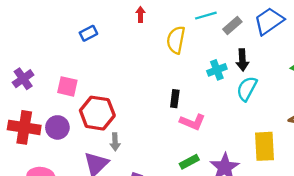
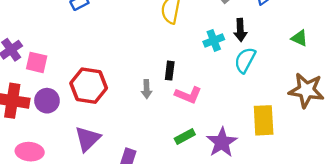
pink square: (67, 86) -> (37, 62), moved
gray arrow: (115, 142) -> (147, 89), moved

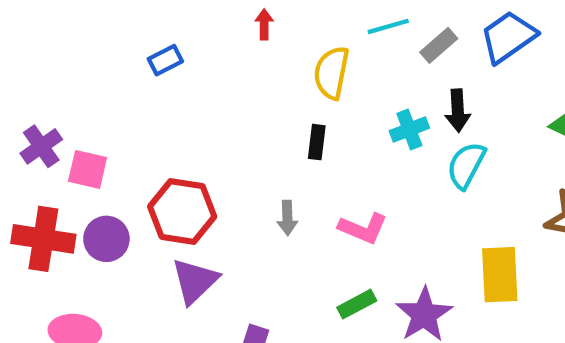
black rectangle: (170, 71) -> (317, 142), moved
purple triangle: (88, 139) -> (195, 281), moved

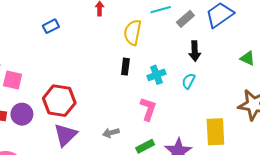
cyan cross: (409, 129) -> (156, 75), moved
cyan semicircle: (466, 165) -> (189, 81), moved, size x0.7
gray arrow: (287, 218) -> (111, 133), moved, turned 77
pink L-shape: (363, 228) -> (148, 109), turned -95

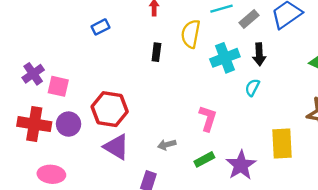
black rectangle: (125, 67) -> (156, 52), moved
cyan cross: (156, 75) -> (225, 58), moved, size x1.4
purple triangle: (65, 135) -> (116, 147), turned -45

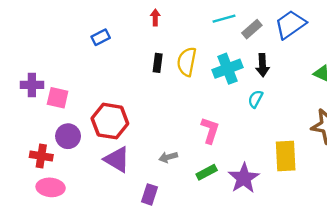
yellow semicircle: (191, 34) -> (187, 62), moved
purple cross: (33, 74) -> (32, 85), turned 35
red cross: (34, 124) -> (41, 156), moved, size x0.7

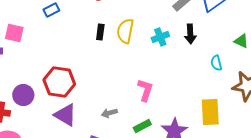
cyan cross: (228, 69) -> (160, 37), size x0.7
pink square: (58, 98) -> (14, 33), moved
cyan semicircle: (255, 99) -> (216, 63), moved, turned -42

